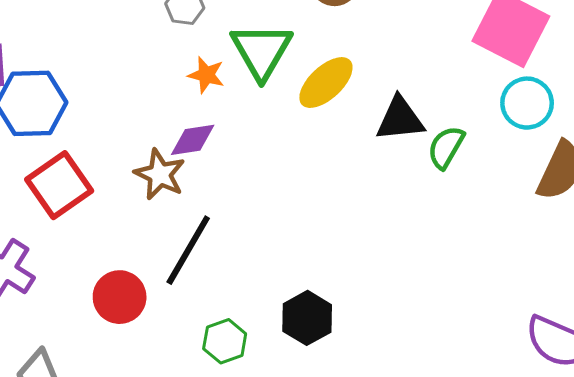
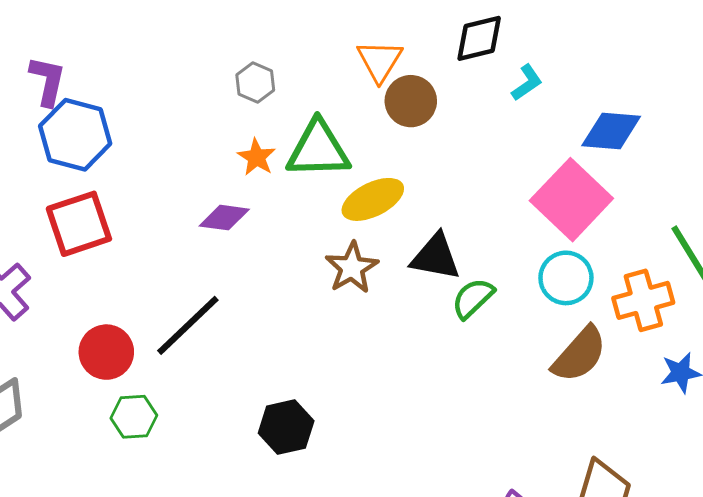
green triangle: (262, 51) -> (318, 149), turned 42
brown star: (160, 174) -> (352, 268), moved
green hexagon: (225, 341) -> (134, 417), moved

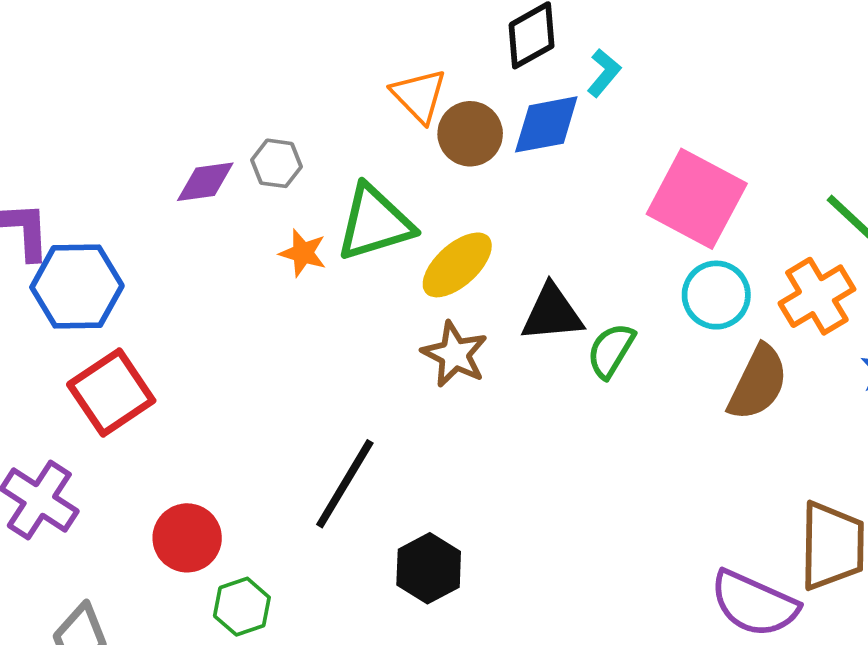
blue diamond: (611, 131) -> (546, 124), moved
purple diamond: (224, 218) -> (205, 182), moved
black line: (188, 325) -> (345, 484), moved

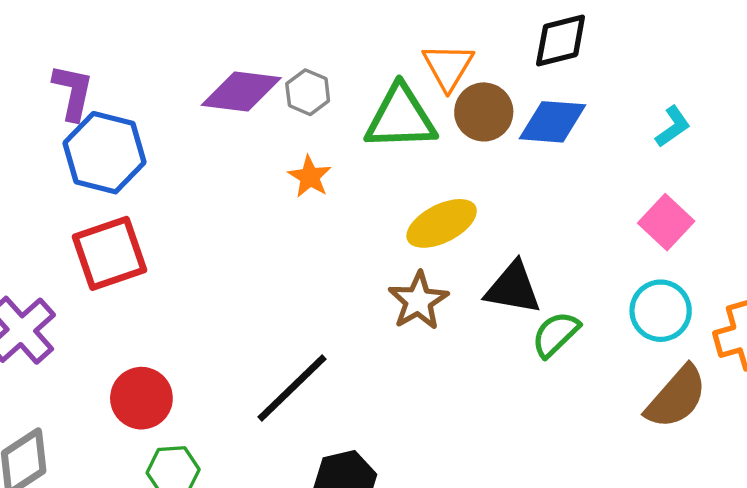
cyan L-shape: (604, 73) -> (673, 127), moved
purple diamond: (205, 182) -> (241, 91), size x1.4
pink square: (697, 199) -> (666, 222), size x0.6
green triangle: (375, 223) -> (401, 118), moved

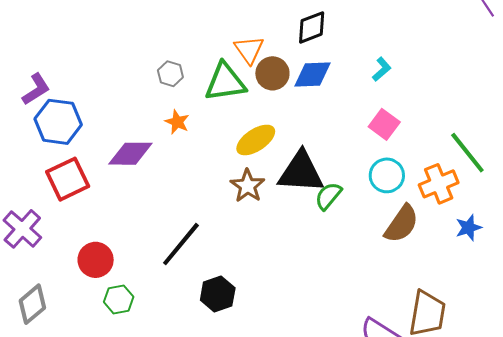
purple diamond: (241, 91) -> (130, 154), moved
purple L-shape: (73, 92) -> (36, 89), turned 52
black triangle: (513, 288) -> (301, 172), size x1.4

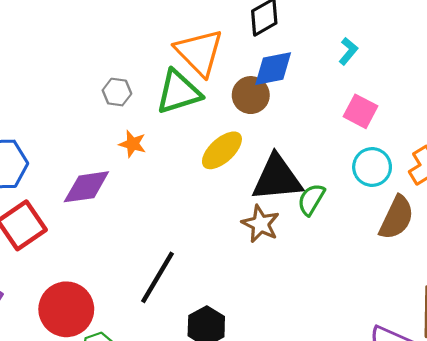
orange triangle: (249, 50) -> (199, 52), size x1.5
brown circle: (272, 73) -> (251, 95), moved
brown star: (248, 186) -> (261, 224), moved
red circle: (96, 260) -> (66, 309), size x1.4

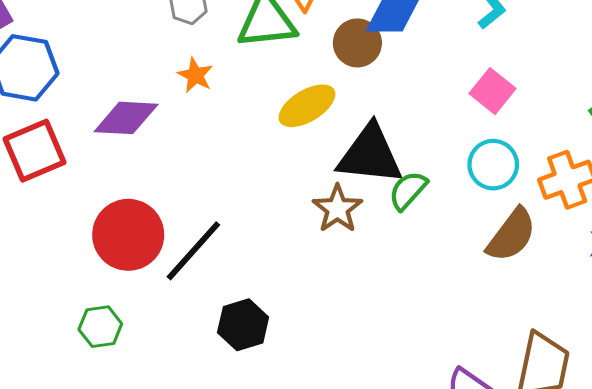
red circle: (66, 309) -> (128, 235), moved

